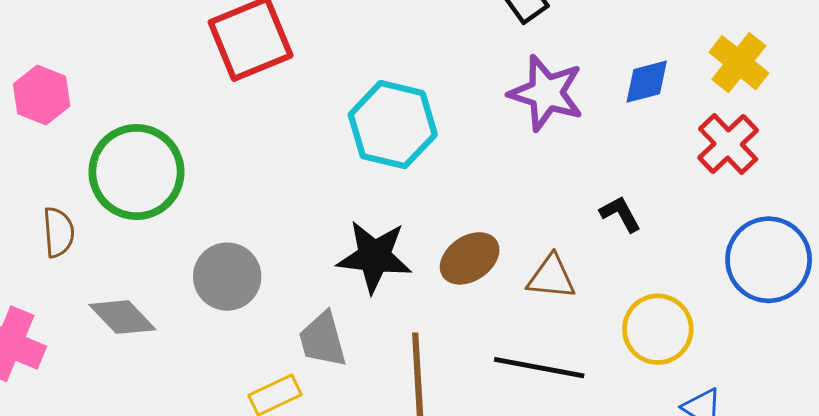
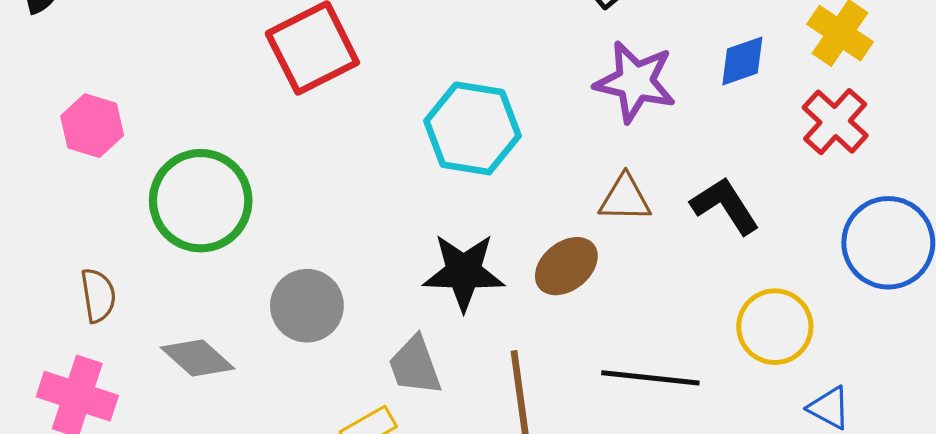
black L-shape: (620, 214) -> (725, 206), size x1.5
brown semicircle: (58, 232) -> (98, 295), moved
brown triangle: (551, 277) -> (625, 198), moved

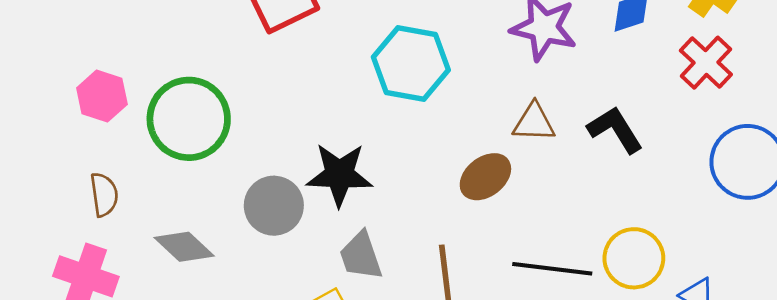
pink hexagon: (92, 126) -> (102, 96), moved
black star: (464, 272) -> (339, 175), moved
yellow circle: (775, 327) -> (634, 258), moved

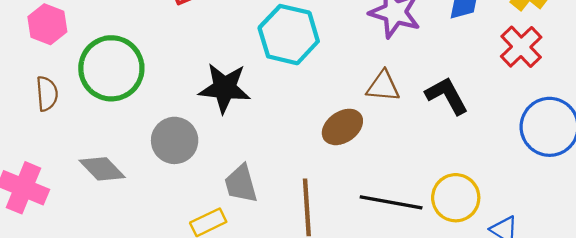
pink hexagon: (102, 96) -> (47, 24), moved
black star: (339, 175) -> (225, 88), moved
brown semicircle: (104, 195) -> (47, 94), moved

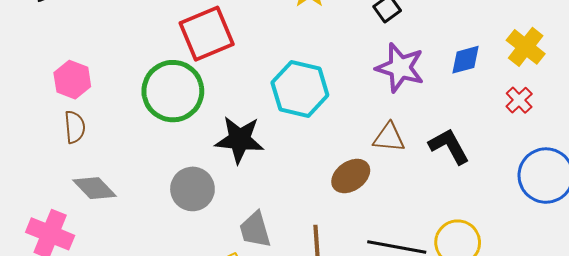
red cross: (521, 47) -> (519, 100), size x0.7
green circle: (111, 68) -> (173, 91), moved
brown semicircle: (47, 94) -> (75, 127), moved
gray diamond: (102, 169) -> (95, 188), moved

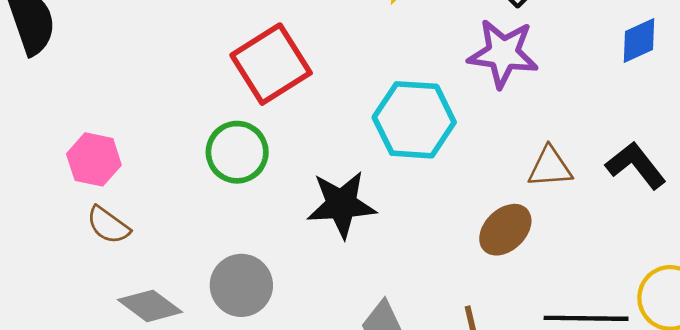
purple star: (400, 68) -> (503, 53), moved
green circle: (173, 91) -> (237, 152), size x0.7
brown semicircle: (75, 127) -> (108, 225), turned 140
gray circle: (192, 189) -> (241, 285), moved

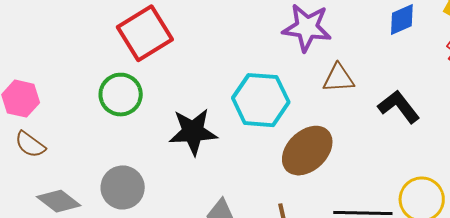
cyan hexagon: (414, 120) -> (261, 100), moved
brown triangle: (550, 167) -> (338, 78), moved
brown ellipse: (505, 230) -> (307, 151), size x1.4

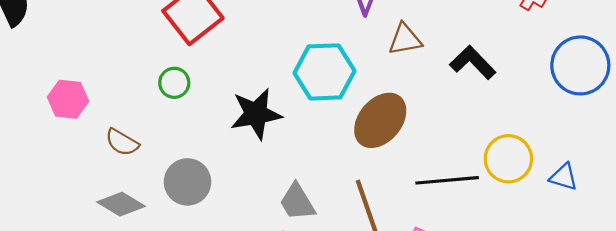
green circle: (121, 95) -> (174, 83), size x0.7
brown semicircle: (30, 144) -> (122, 142), moved

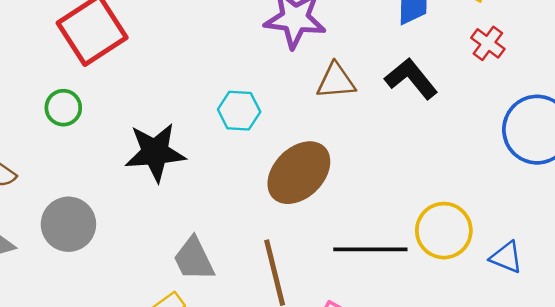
black L-shape: (473, 62) -> (411, 79), moved
cyan hexagon: (325, 72) -> (239, 111), size x0.6

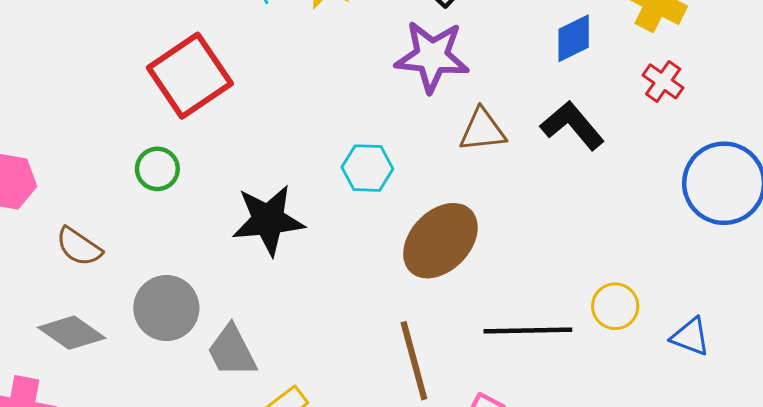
yellow circle: (444, 231) -> (615, 306), size x0.7
gray trapezoid: (194, 259) -> (232, 351), moved

